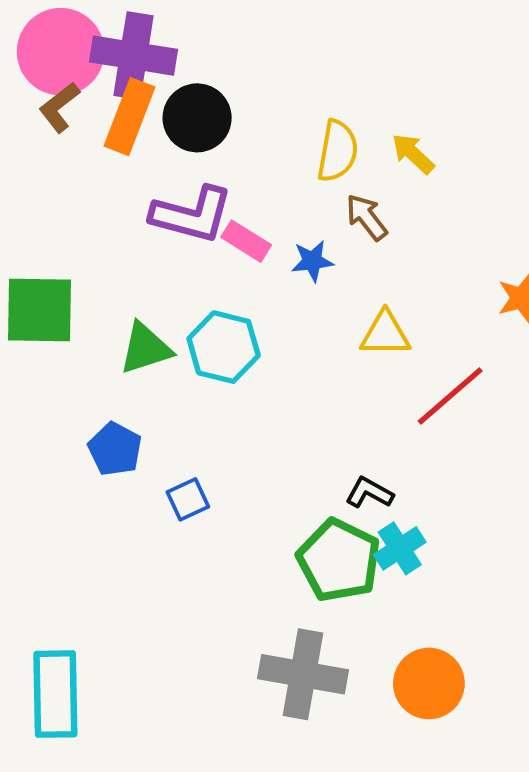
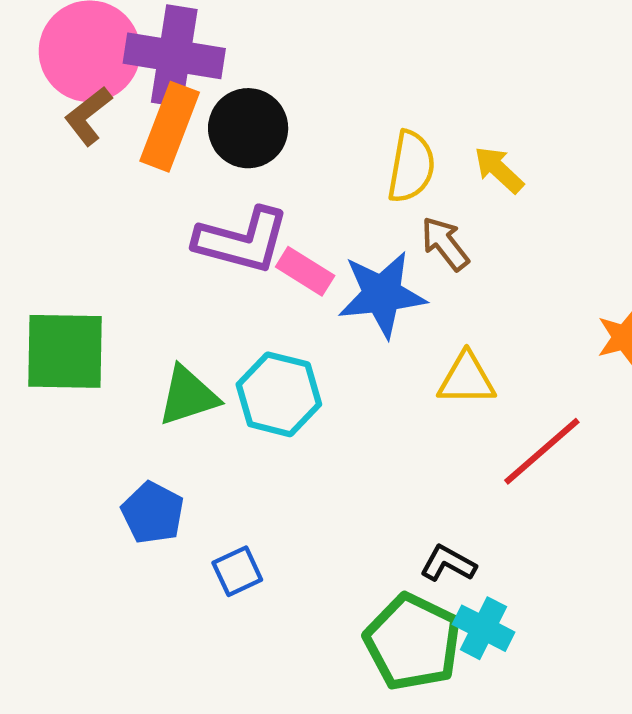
blue star: (312, 261) -> (382, 294), size x1.8
cyan cross: (400, 548) -> (483, 628), turned -30

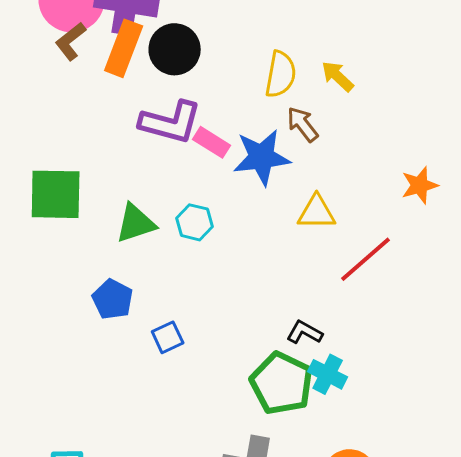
cyan hexagon: (279, 394) -> (195, 222), size x0.7

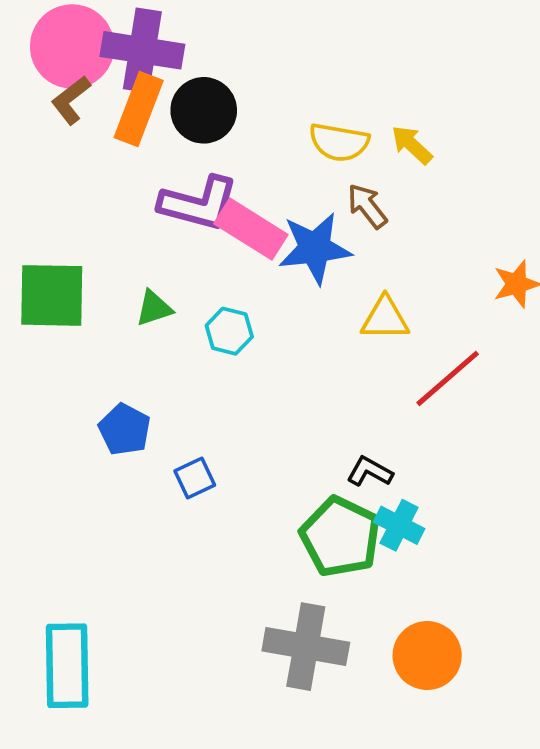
yellow semicircle: (281, 74) -> (339, 142), turned 90
pink rectangle: (212, 142) -> (251, 229), size x1.5
green triangle: (136, 223) -> (154, 308), moved, size x0.7

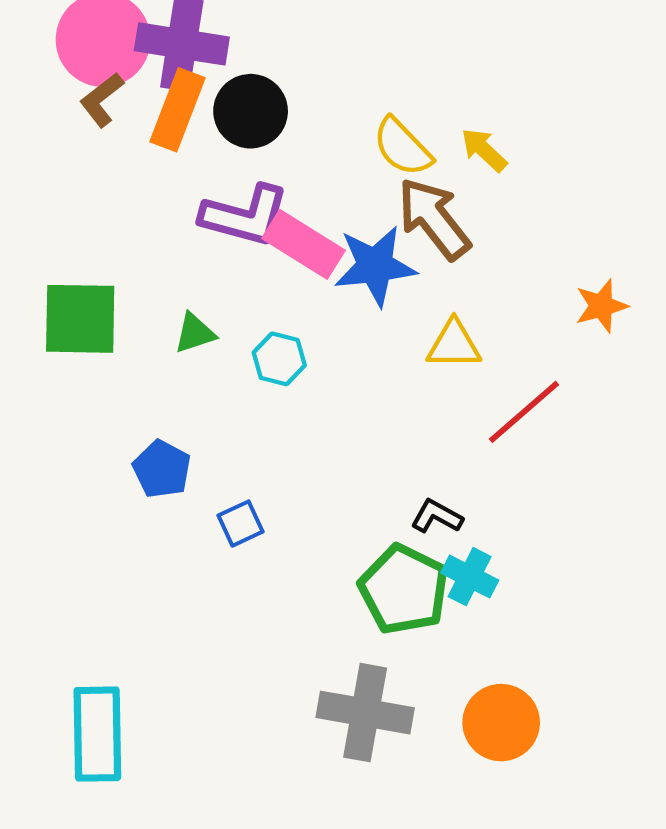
yellow semicircle: (339, 142) -> (402, 147), turned 36
brown arrow: (367, 206) -> (434, 219), size x1.6

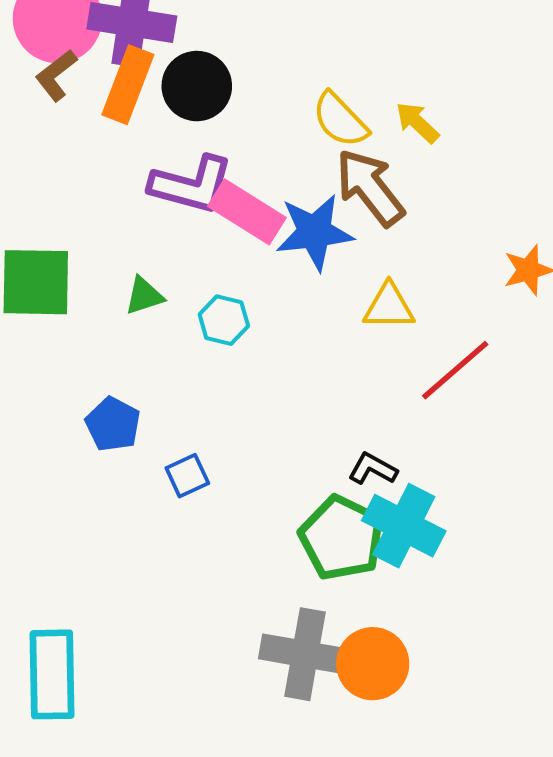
cyan cross: (470, 577) -> (404, 526), size x1.5
orange circle: (501, 723) -> (373, 664), moved

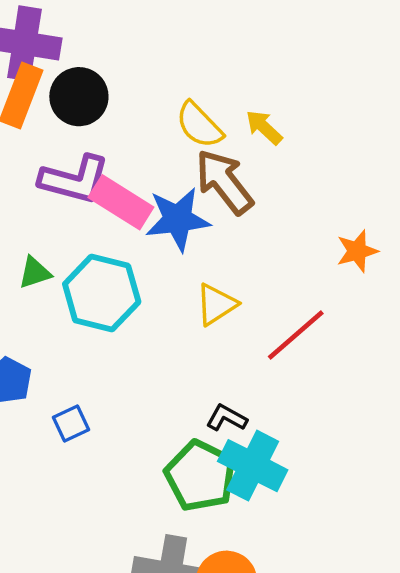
yellow triangle: (389, 307) -> (216, 304), moved, turned -33
cyan hexagon: (224, 320) -> (102, 293), size x1.8

